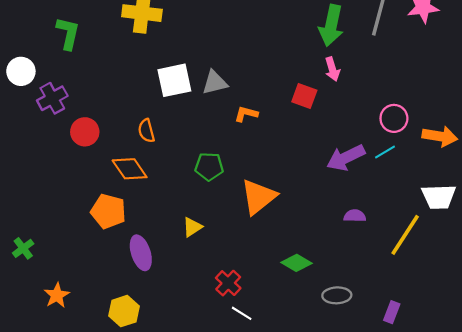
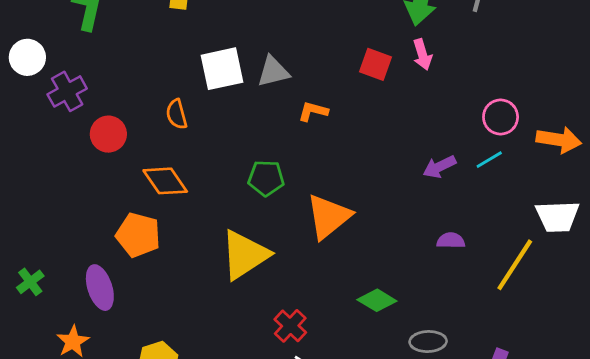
red square: (304, 96) -> (375, 64), moved
orange semicircle: (146, 131) -> (177, 114), moved
purple arrow: (346, 158) -> (439, 167), size x0.7
yellow triangle: (192, 227) -> (245, 255), size x2.0
purple ellipse: (141, 253) -> (100, 288), moved

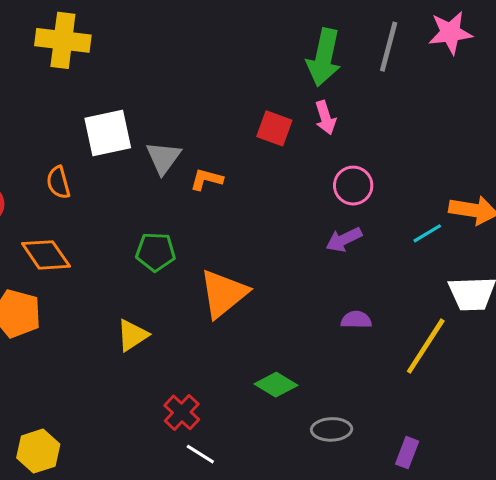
gray triangle: (273, 72) -> (163, 158), moved, turned -40
pink circle: (501, 117) -> (353, 186), moved
cyan line: (489, 160) -> (427, 233), moved
yellow triangle: (245, 255) -> (132, 335), size x0.6

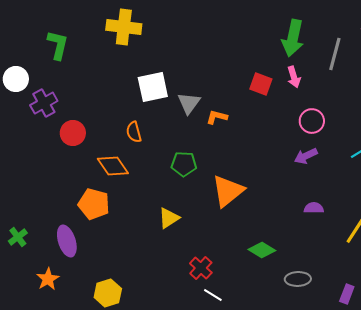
gray line: (389, 47) -> (335, 54), moved
orange semicircle: (58, 182) -> (134, 132), moved

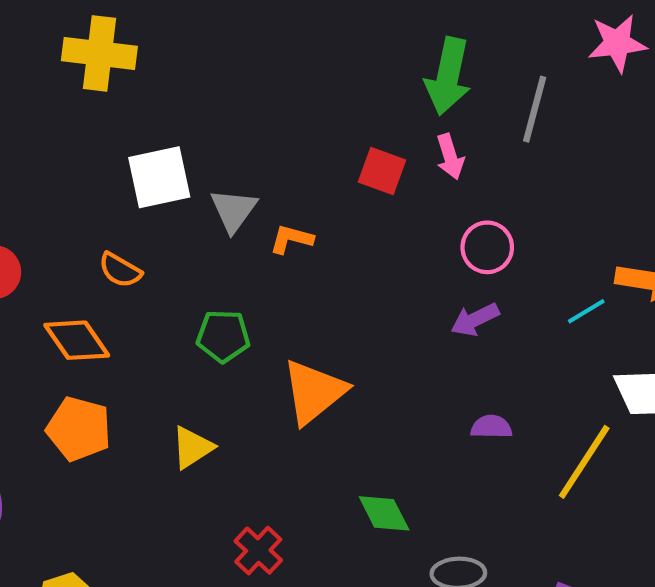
orange semicircle: (134, 132) -> (120, 270), turned -45
orange pentagon: (94, 204) -> (79, 429), moved
green diamond: (262, 250) -> (384, 513), turned 32

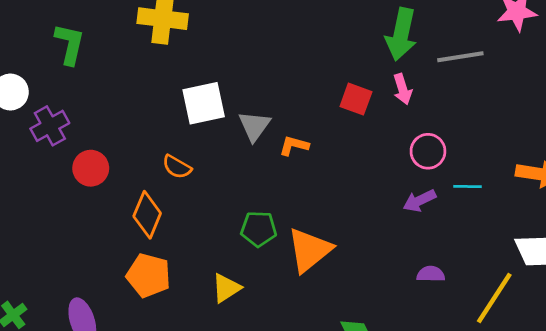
gray line: (535, 109) -> (460, 57), turned 66
cyan line: (586, 311) -> (467, 187), moved, turned 32
green pentagon: (223, 336) -> (259, 229), moved
orange diamond: (77, 340) -> (147, 215), turned 57

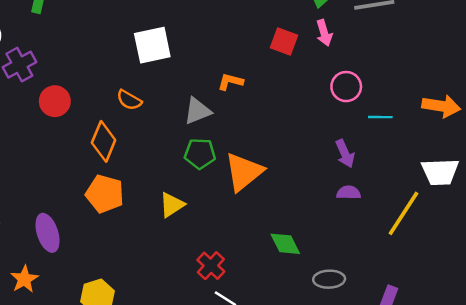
gray triangle: (254, 126) -> (197, 111), moved, turned 32
purple arrow: (419, 201) -> (345, 154), moved, turned -88

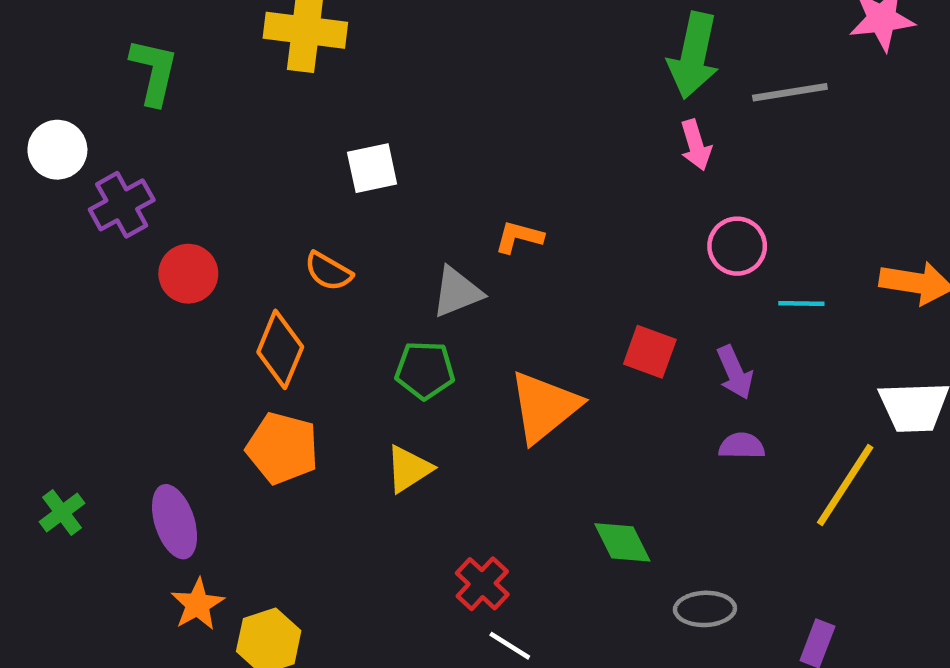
red square: (284, 41) -> (650, 352), moved
white square: (152, 45) -> (372, 168), size x0.7
green pentagon: (200, 154) -> (425, 370), moved
orange star: (24, 279) -> (197, 604), moved

